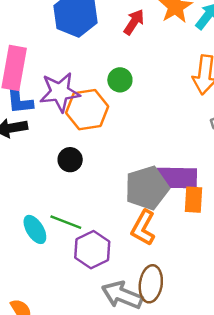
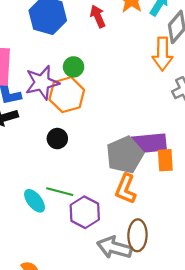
red arrow: (134, 22) -> (98, 16), turned -50
green circle: (120, 80) -> (74, 67), moved

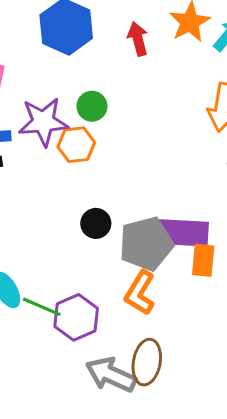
orange hexagon: (67, 95) -> (76, 145), size x0.7
black circle: (57, 139) -> (96, 223), moved
green line: (60, 192) -> (42, 307), moved

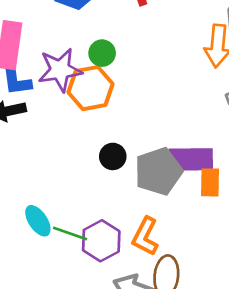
orange hexagon: (76, 145) -> (91, 88), size x1.4
orange L-shape: (140, 293) -> (145, 236), moved

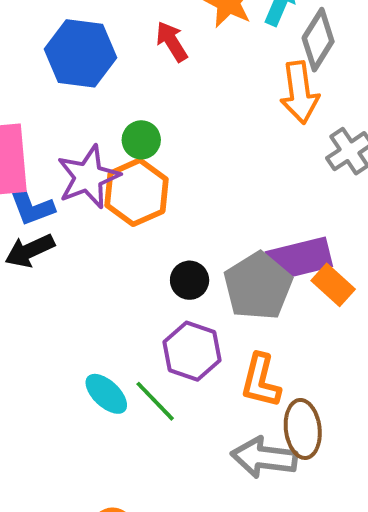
orange rectangle: (210, 182) -> (333, 285), turned -36
green line: (70, 234) -> (155, 401), turned 40
purple hexagon: (101, 241) -> (192, 351), moved

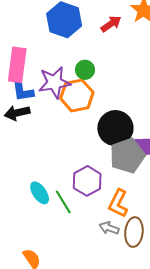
red arrow: (172, 41) -> (111, 24), turned 75
black circle: (190, 280) -> (115, 128), moved, size x1.8
gray arrow: (264, 457) -> (109, 228), moved, size x0.6

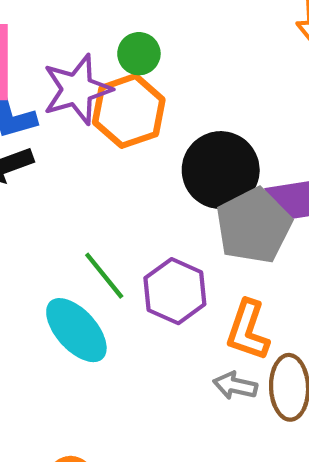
cyan ellipse: (40, 193) -> (76, 330), size x1.4
green line: (63, 202) -> (104, 276), moved

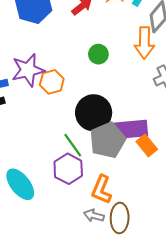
green circle: (139, 54) -> (98, 54), moved
orange hexagon: (129, 111) -> (52, 82), size x0.7
green line: (104, 276) -> (73, 145), moved

